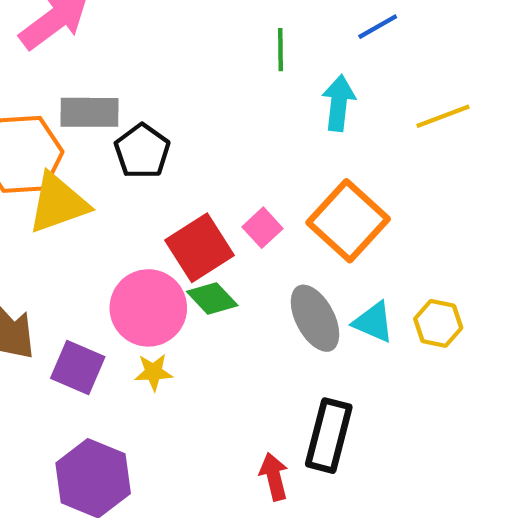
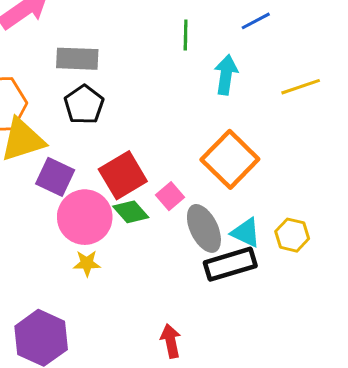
gray rectangle: (90, 112) -> (77, 59), moved
pink square: (262, 228) -> (170, 196), moved
purple square: (78, 367) -> (55, 177), moved
black rectangle: (329, 436) -> (230, 264), moved, turned 57

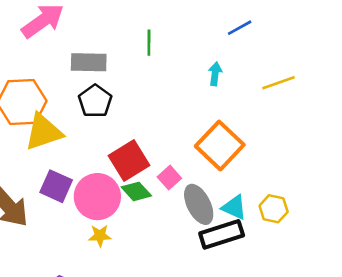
green line: (186, 35) -> (149, 43), moved
cyan arrow: (226, 75) -> (215, 74), size x0.7
purple square: (55, 177) -> (56, 186), moved

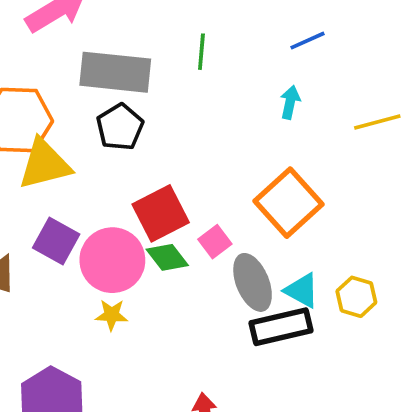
blue line: (240, 28) -> (307, 41), moved
gray rectangle: (89, 62) -> (115, 72), size x1.4

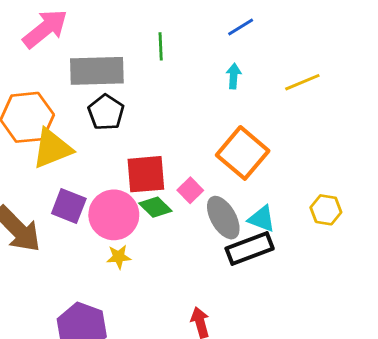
red square: (161, 213) -> (146, 174), turned 30
yellow hexagon: (356, 297) -> (326, 210), moved

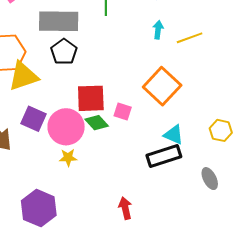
yellow line: (302, 82) -> (190, 38), moved
pink square: (190, 190) -> (123, 112), turned -30
gray ellipse: (223, 218) -> (210, 179), moved, size x0.7

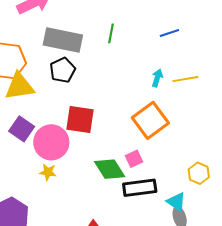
cyan arrow: (158, 30) -> (157, 78), moved
pink square: (123, 112) -> (134, 159), moved, turned 36
green diamond: (97, 123) -> (110, 169), moved, size x1.4
cyan triangle: (174, 135) -> (176, 202), moved

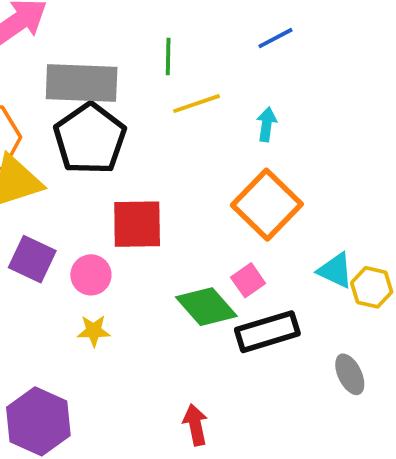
black pentagon: (63, 70) -> (90, 139), size x1.5
yellow line: (185, 79) -> (196, 104), moved
pink circle: (51, 142) -> (91, 275), size x0.6
cyan triangle: (176, 202) -> (335, 270), moved

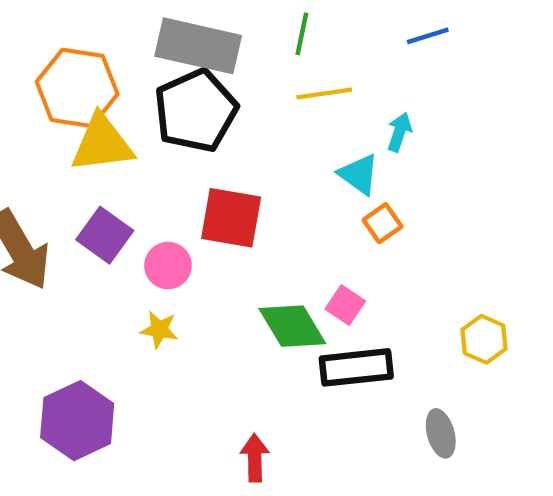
orange square: (267, 205) -> (383, 223), size x0.5
cyan triangle: (335, 270) -> (359, 174), moved
pink square: (248, 280) -> (345, 305), turned -32

